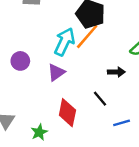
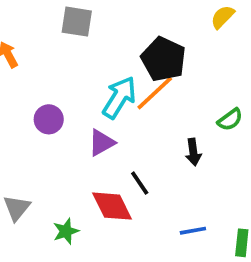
black arrow: (116, 72) -> (193, 152), turned 77
black line: (100, 99) -> (140, 183), moved
red diamond: (67, 113) -> (112, 206), turned -44

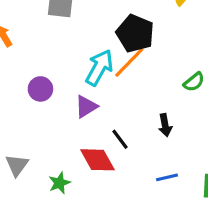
black arrow: (193, 152) -> (165, 125), moved

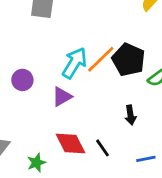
black pentagon: (135, 33) -> (129, 60), moved
black line: (120, 139) -> (102, 148), moved
blue line: (167, 177) -> (146, 159), moved

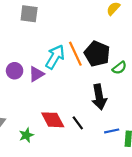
orange line: (101, 59) -> (75, 54), turned -70
purple triangle: (62, 97) -> (36, 74), moved
black arrow: (130, 115) -> (99, 97), size x1.6

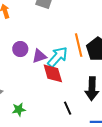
cyan arrow: (55, 57) -> (57, 57), moved
red diamond: (53, 120) -> (53, 73), moved

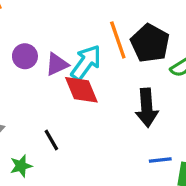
black line: (68, 108) -> (51, 140), moved
green star: (19, 110) -> (21, 166), moved

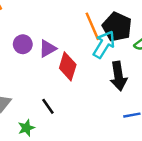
cyan arrow: (86, 63) -> (104, 44), moved
red diamond: (81, 90) -> (68, 66), turned 44

